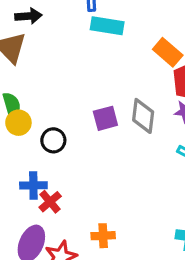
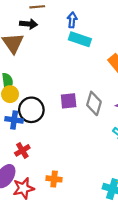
black circle: (53, 140) -> (31, 110), size x1.5
blue cross: (33, 185) -> (14, 120), moved

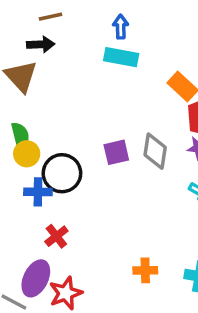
blue arrow: (72, 20) -> (121, 27), moved
orange cross: (54, 179) -> (145, 270), moved

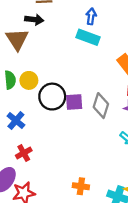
yellow circle: (27, 154) -> (29, 80), moved
black circle: (62, 173) -> (52, 97), moved
blue cross: (38, 192) -> (16, 120), turned 30

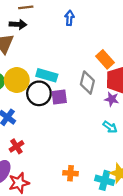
cyan rectangle: (88, 37) -> (47, 75), moved
yellow circle: (29, 80) -> (17, 80), size x1.5
gray diamond: (101, 106) -> (87, 83), moved

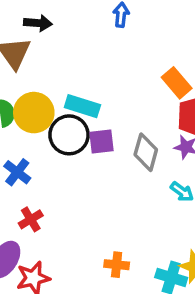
gray diamond: (87, 83) -> (146, 152), moved

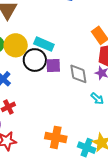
gray diamond: (146, 152) -> (78, 74), turned -30
orange cross: (117, 265) -> (56, 137), size x1.5

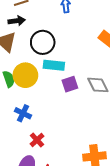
black circle: (35, 60) -> (43, 42), moved

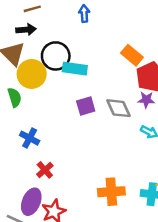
cyan rectangle: (54, 65) -> (75, 69), moved
yellow circle: (25, 75) -> (32, 74), moved

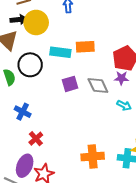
orange rectangle: (132, 55) -> (85, 47), moved, turned -42
black circle: (56, 56) -> (30, 65), moved
yellow circle: (32, 74) -> (36, 22), moved

